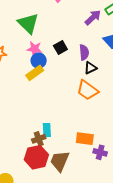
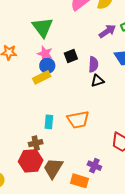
orange trapezoid: (87, 90) -> (78, 120), moved, turned -55
cyan rectangle: (47, 130) -> (49, 122), moved
orange rectangle: (85, 139) -> (79, 181), moved

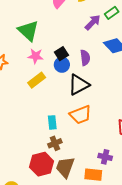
blue circle: (47, 66) -> (62, 65), moved
black triangle: (97, 81) -> (79, 85), moved, size x1.6
brown cross: (36, 143) -> (55, 143), moved

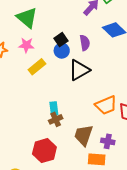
pink star: (36, 56) -> (26, 45), moved
orange trapezoid: (80, 115) -> (106, 105), moved
brown cross: (55, 143) -> (56, 119), moved
brown trapezoid: (65, 167) -> (84, 135), moved

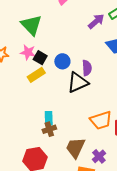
black square: (61, 40) -> (40, 58), moved, turned -32
purple semicircle: (85, 43) -> (87, 68), moved
purple cross: (108, 141) -> (99, 156), turned 32

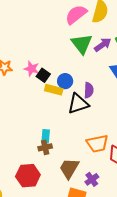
green triangle: (31, 25) -> (82, 44), moved
yellow rectangle: (36, 75) -> (54, 90), moved, turned 42

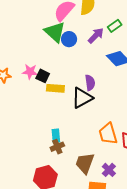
green triangle: (82, 44) -> (55, 32), moved
blue circle: (65, 81) -> (69, 39), moved
orange trapezoid: (97, 144) -> (108, 134), turned 95

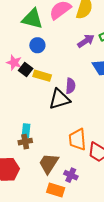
green triangle: (55, 32) -> (32, 19), moved, turned -40
blue circle: (69, 39) -> (37, 45), moved
yellow rectangle: (55, 88) -> (42, 76), moved
purple cross: (109, 170) -> (71, 175), turned -32

